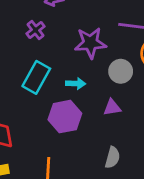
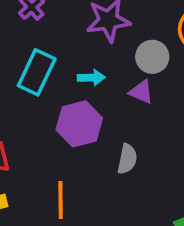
purple triangle: (112, 107) -> (141, 92), moved, turned 36
gray semicircle: (113, 157) -> (127, 159), moved

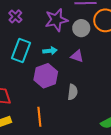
gray circle: (152, 57) -> (81, 28), moved

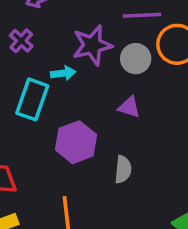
cyan arrow: (50, 51) -> (63, 73), moved

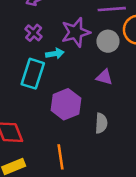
purple cross: (21, 41) -> (34, 33), moved

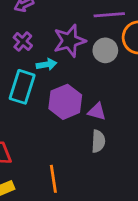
purple triangle: (104, 77) -> (97, 112), moved
purple hexagon: (66, 104) -> (65, 102), moved

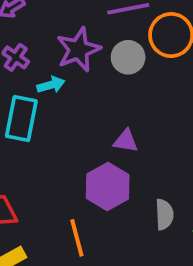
purple hexagon: (65, 102) -> (108, 186), moved
gray semicircle: (98, 141) -> (164, 214), moved

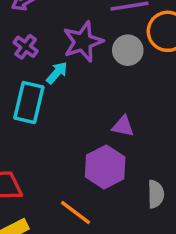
cyan arrow: (51, 85) -> (57, 73), turned -35
orange line: (77, 238) -> (76, 213), turned -40

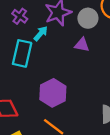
purple triangle: (123, 126) -> (82, 45), moved
purple hexagon: (105, 167) -> (53, 93), moved

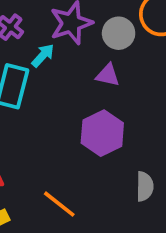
purple hexagon: (53, 93) -> (102, 133), moved

